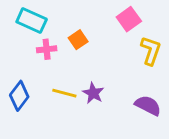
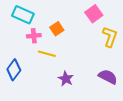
yellow line: (64, 93) -> (47, 54), moved
purple star: (93, 93) -> (66, 79), moved

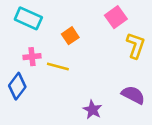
pink cross: (34, 36) -> (32, 57), moved
purple star: (66, 79) -> (92, 110), moved

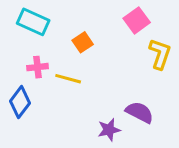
purple semicircle: (133, 95) -> (140, 112), moved
purple star: (92, 110) -> (109, 130), turned 30

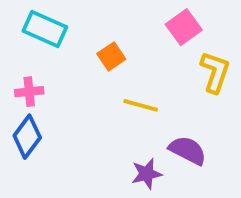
pink cross: (37, 67) -> (29, 92), moved
yellow line: (68, 79) -> (141, 105), moved

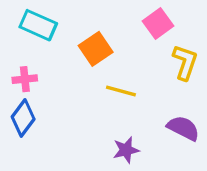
orange square: (111, 56) -> (96, 49), size x1.4
purple semicircle: (188, 150) -> (183, 128), moved

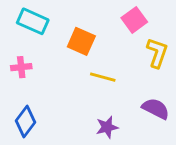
orange square: (96, 49) -> (81, 41), turned -32
blue diamond: (23, 118) -> (26, 121), moved

